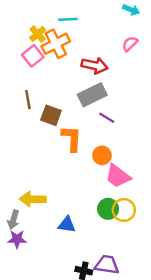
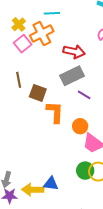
yellow cross: (38, 34) -> (19, 24), moved
yellow arrow: (33, 199) -> (33, 190), moved

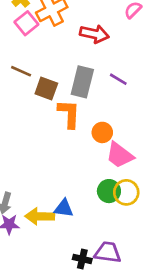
gray rectangle: (72, 76) -> (82, 82), moved, turned -50
brown line: (19, 80) -> (21, 71), turned -56
purple line: (84, 95) -> (118, 79), moved

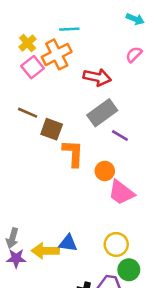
purple line: (118, 79) -> (120, 136), moved
gray rectangle: (82, 82) -> (102, 113), moved, turned 40
green circle: (109, 191) -> (129, 270), moved
yellow circle: (126, 192) -> (116, 244), moved

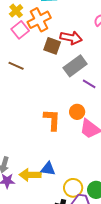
brown square: (52, 129) -> (52, 46), moved
orange L-shape: (73, 153) -> (52, 120), moved
yellow circle: (116, 244) -> (73, 188), moved

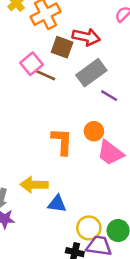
pink square: (20, 30) -> (32, 64), moved
brown line: (16, 66) -> (46, 75), moved
yellow arrow: (30, 175) -> (34, 185), moved

